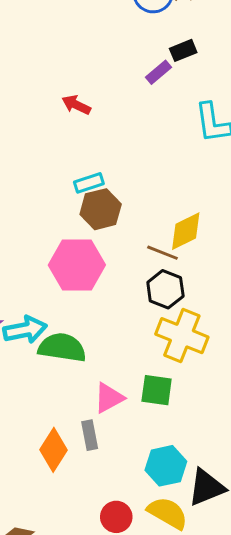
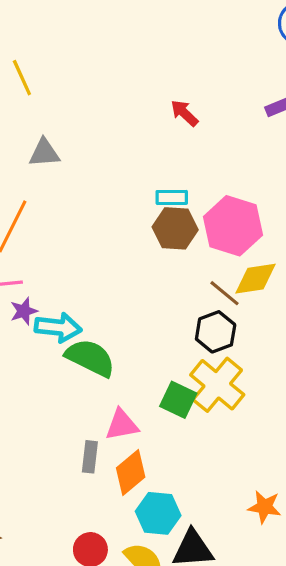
pink hexagon: (77, 265) -> (233, 226), moved
green square: (157, 390) -> (178, 400), moved
orange diamond: (53, 450) -> (131, 472), moved

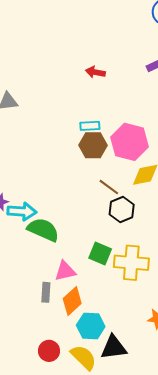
red arrow: (184, 113) -> (95, 72), turned -30
brown line: (225, 293) -> (109, 187), moved
yellow cross: (217, 385) -> (131, 263), moved, turned -32

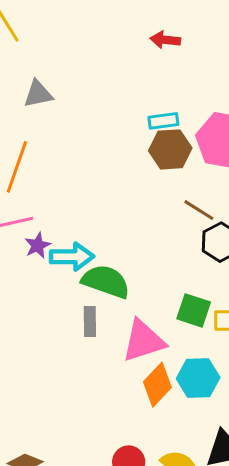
pink triangle: (65, 271) -> (143, 341), size x1.4
gray rectangle: (46, 292) -> (90, 322), moved
cyan hexagon: (91, 326) -> (198, 378), moved

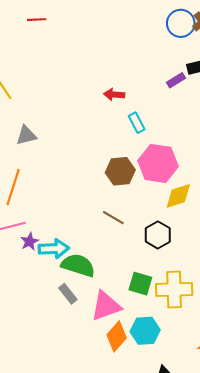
cyan rectangle: (163, 121) -> (137, 123), moved, turned 72
brown line: (199, 210) -> (113, 218), moved
gray rectangle: (90, 322) -> (68, 294), turned -36

